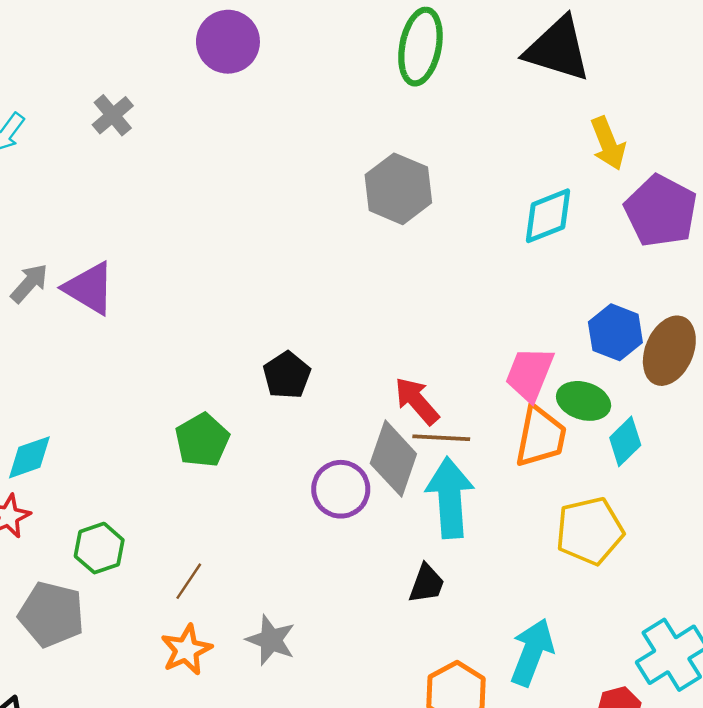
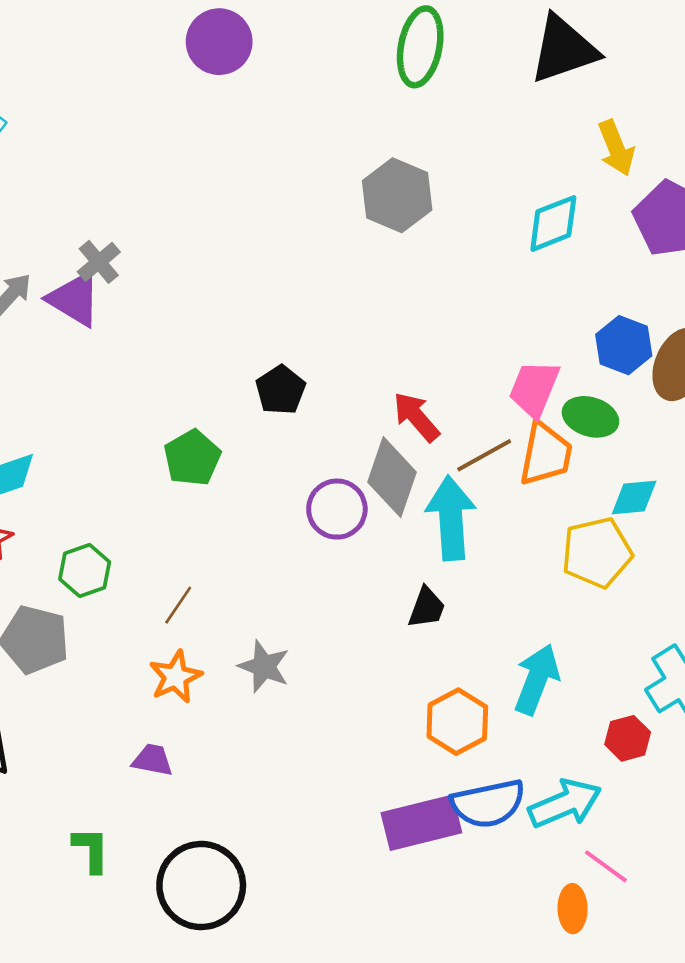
black triangle: (558, 49) -> (564, 49), turned -36
gray cross: (113, 115) -> (99, 262), moved
brown line: (441, 438) -> (484, 455), moved, turned -32
cyan diamond: (625, 441) -> (634, 498), moved, turned 39

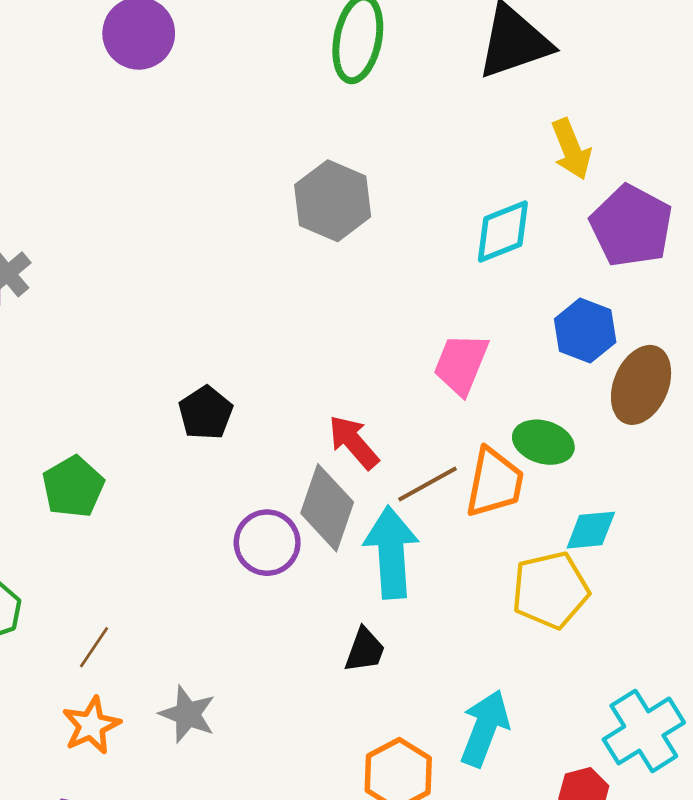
blue hexagon: (624, 345) -> (585, 331), moved
pink trapezoid: (534, 389) -> (461, 364), moved
green pentagon: (192, 458) -> (73, 487), moved

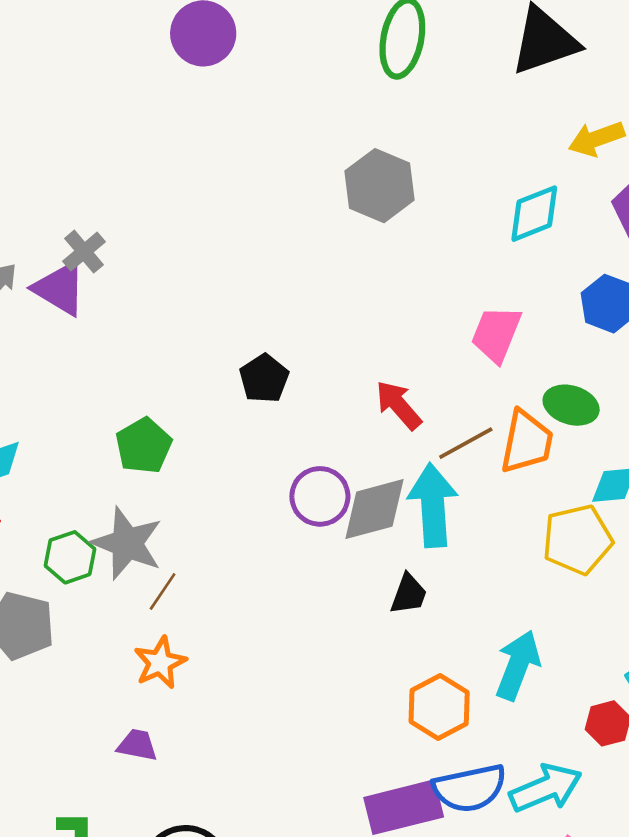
yellow arrow: (571, 149) -> (596, 139), turned 92
gray diamond: (327, 508) -> (374, 509), moved, turned 56
gray star: (188, 714) -> (127, 543), moved, size x1.4

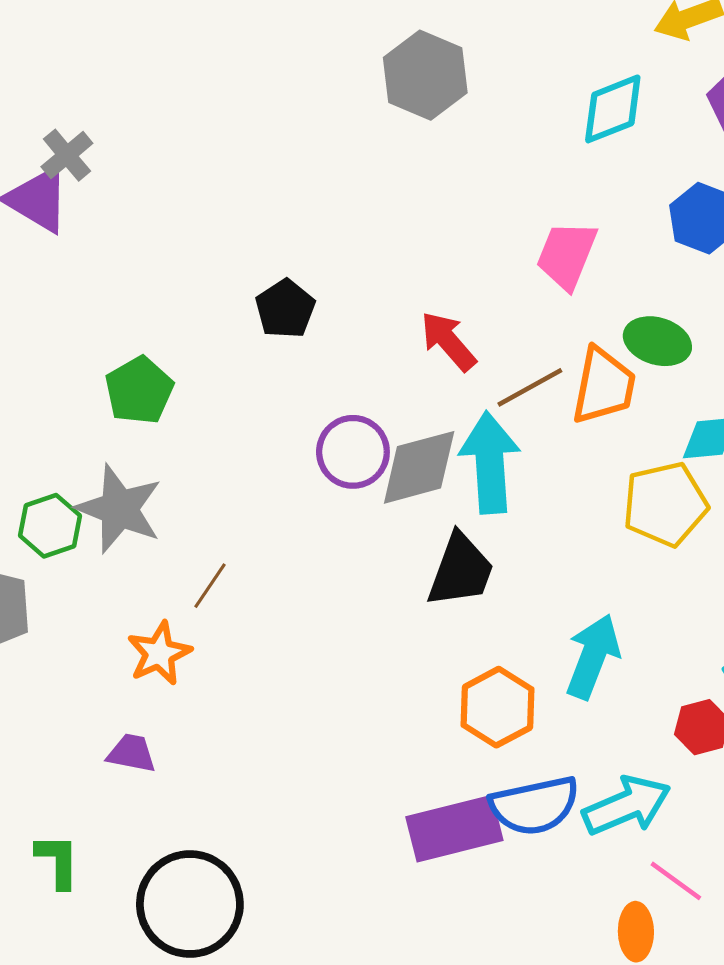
brown line: (163, 592) -> (210, 586), moved
black trapezoid: (409, 594) -> (461, 570), size x1.5

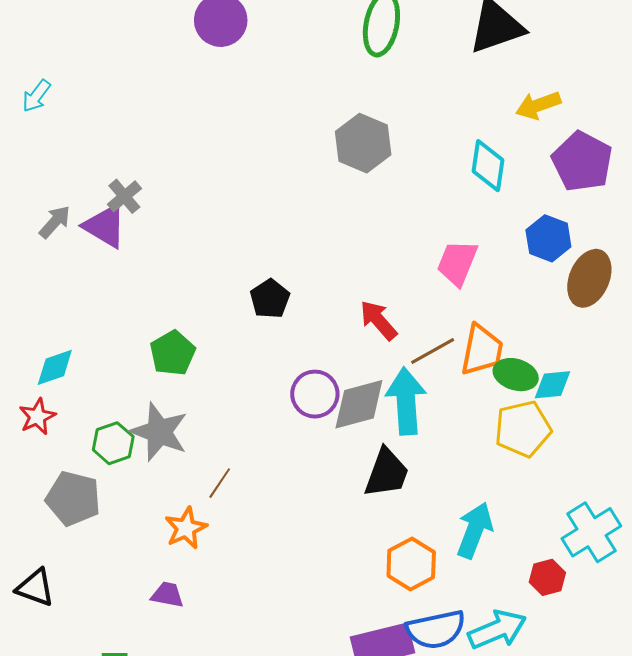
cyan diamond: (613, 109) -> (488, 166), turned -60
green ellipse: (657, 341) -> (516, 375), moved

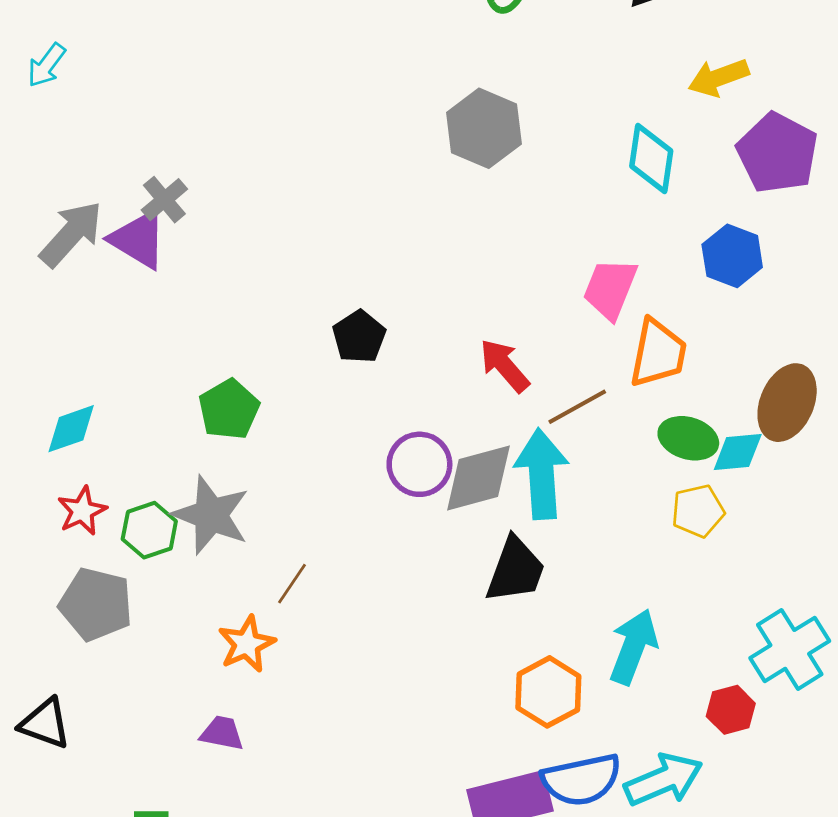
gray arrow: (55, 222) -> (71, 234), size x1.5
brown ellipse: (589, 278) -> (787, 403), moved
orange trapezoid: (482, 350) -> (658, 353), moved
red star: (37, 417) -> (82, 511), moved
yellow pentagon: (523, 429) -> (698, 511), size x0.7

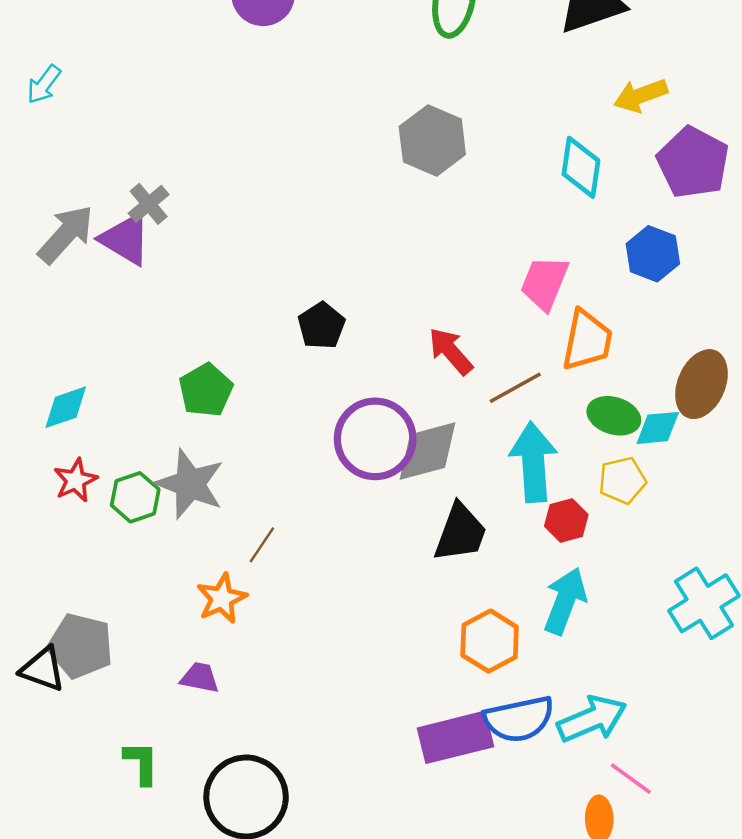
purple circle: (419, 464) -> (375, 439), size x1.4
cyan arrow: (542, 474) -> (533, 462), moved
gray pentagon: (96, 604) -> (80, 646), moved
red hexagon: (731, 710) -> (566, 520), moved

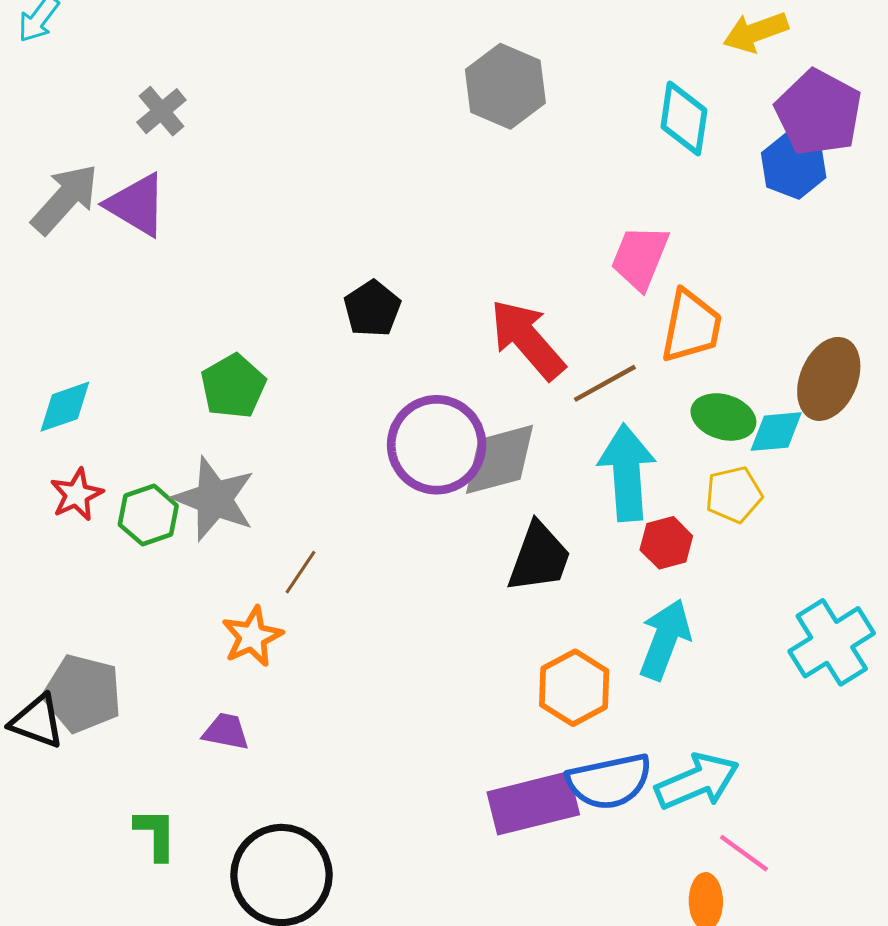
gray cross: (149, 204) -> (161, 111), moved
blue hexagon: (653, 254) -> (794, 165), moved
red arrow: (451, 351) -> (527, 339), size x1.4

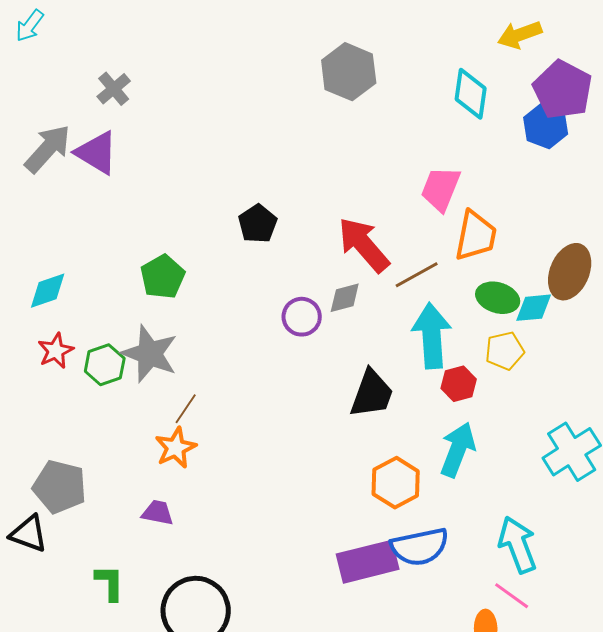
purple circle: (437, 445) -> (302, 317), size x0.6
gray diamond: (500, 459) -> (345, 298), moved, size x0.6
brown line: (300, 572) -> (186, 409), moved
black triangle: (37, 721) -> (29, 534), moved
cyan arrow: (697, 781) -> (518, 545), moved, turned -88

